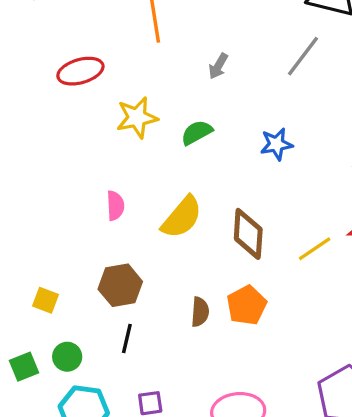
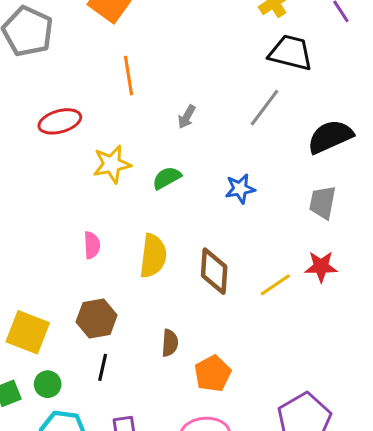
yellow semicircle: (182, 217) -> (153, 256), turned -33
yellow square: (46, 300) -> (28, 332), size x1.8
orange pentagon: (247, 305) -> (213, 373), moved

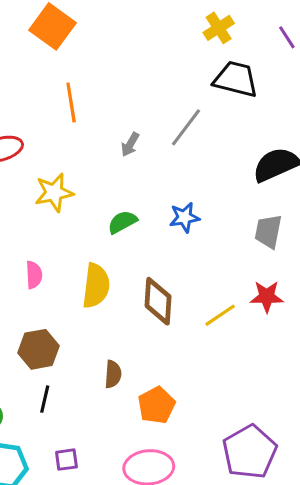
gray line: (265, 108) -> (186, 127), moved
green semicircle: (167, 178) -> (122, 222), moved

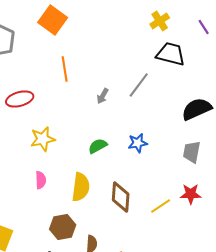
yellow star: (54, 193) -> (43, 139), moved
brown hexagon: (39, 349) -> (63, 227), moved

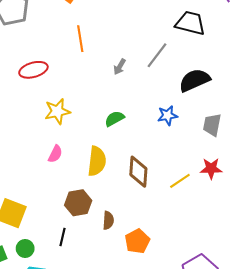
black semicircle: (197, 109) -> (194, 80), moved
blue star: (138, 143) -> (167, 116), moved
pink semicircle: (41, 180) -> (55, 154), turned 30

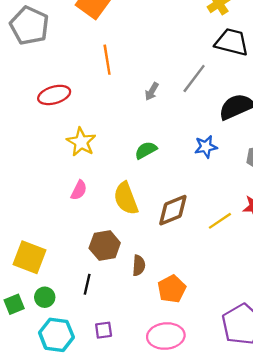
yellow star: (57, 111) -> (81, 142), turned -30
yellow semicircle: (97, 161) -> (126, 198), turned 152
brown diamond: (138, 172) -> (173, 210), turned 64

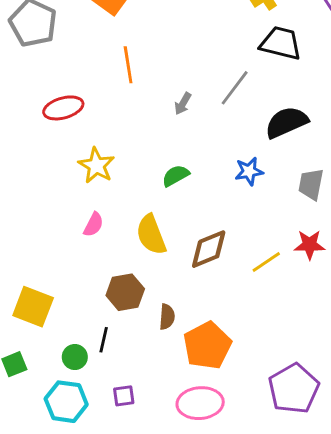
orange pentagon: (172, 289) -> (207, 346), size x1.4
green circle: (45, 297) -> (75, 357), moved

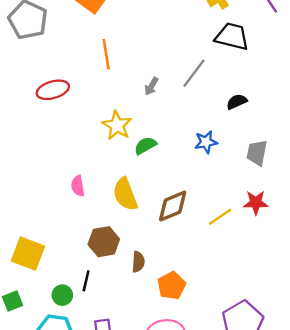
black semicircle: (286, 122) -> (237, 102), size x0.6
yellow star: (96, 166) -> (117, 125), moved
pink semicircle: (94, 225) -> (78, 186), turned 144
orange pentagon: (207, 346) -> (171, 286), size x0.7

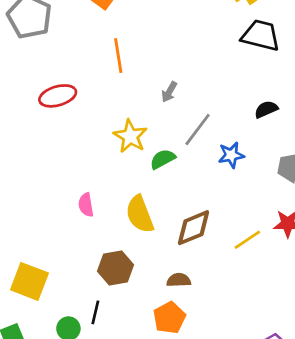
gray line: (194, 73) -> (198, 129), moved
brown semicircle: (138, 262) -> (179, 280), moved, turned -96
orange pentagon: (171, 286) -> (169, 318), moved

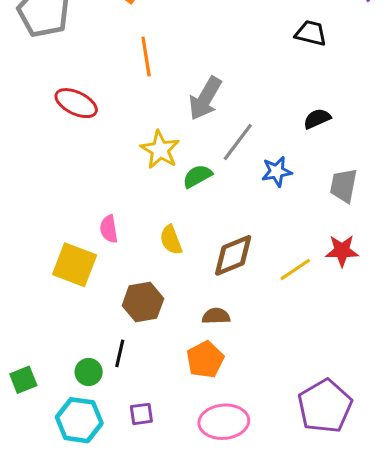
black trapezoid: (261, 35) -> (311, 33), size x0.7
gray arrow: (169, 92) -> (205, 98), size x1.8
red ellipse: (58, 96) -> (76, 103), turned 42
yellow semicircle: (140, 214) -> (171, 240), size x0.7
yellow square: (29, 281) -> (75, 265), moved

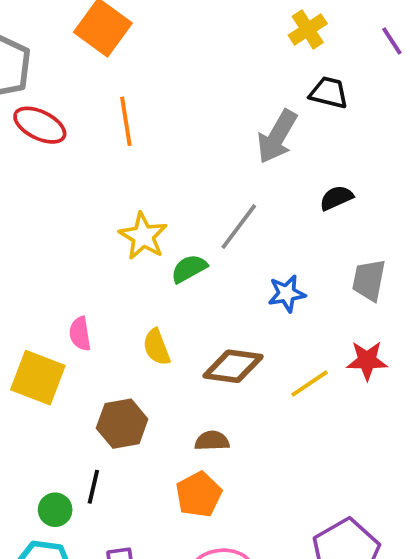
gray arrow: (205, 98) -> (277, 137), moved
red ellipse: (76, 103) -> (40, 125), moved
blue star: (277, 171) -> (287, 294), moved
brown diamond: (233, 255) -> (233, 366), turned 30

